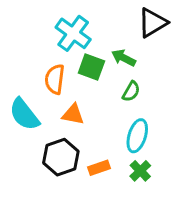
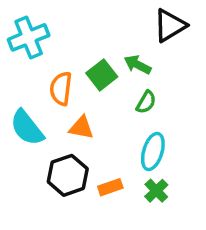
cyan cross: (73, 33) -> (29, 37), moved, turned 32
green square: (91, 67) -> (102, 75), turned 32

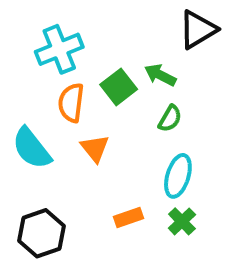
cyan cross: (29, 37) -> (59, 49), moved
orange triangle: (81, 128) -> (95, 148), turned 40
black hexagon: (68, 175) -> (41, 233), moved

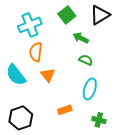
green square: (119, 87) -> (67, 15), moved
green semicircle: (170, 119) -> (86, 60), turned -96
green cross: (182, 221) -> (99, 120), moved, turned -32

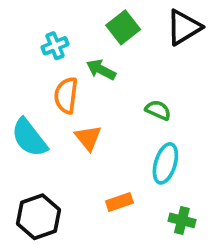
cyan cross: (30, 25) -> (55, 46), size x0.6
green arrow: (81, 38) -> (101, 70), moved

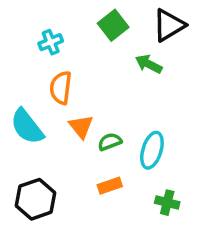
green arrow: (101, 70) -> (149, 64), moved
green semicircle: (158, 110) -> (110, 142), moved, turned -45

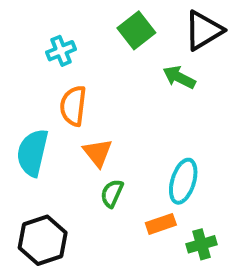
cyan semicircle: (27, 127) -> (32, 153), turned 51
green semicircle: (110, 142) -> (112, 193), moved, turned -45
orange rectangle: (110, 186) -> (161, 224), moved
green cross: (167, 203) -> (202, 244), turned -30

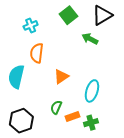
orange triangle: (98, 153) -> (61, 77), moved, turned 35
green semicircle: (112, 193) -> (56, 107), moved
orange rectangle: (161, 224) -> (73, 117), moved
green cross: (202, 244) -> (91, 123), moved

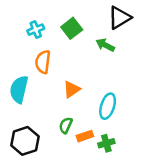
green square: (68, 15) -> (72, 28), moved

